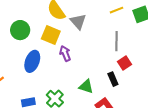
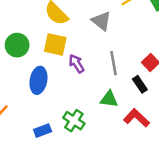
gray triangle: (78, 22) -> (101, 21), moved
gray line: (117, 41) -> (113, 63), moved

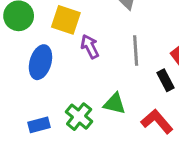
green triangle: (109, 99) -> (115, 104), moved

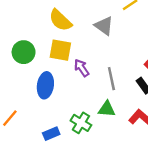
gray line: (136, 51) -> (111, 79), moved

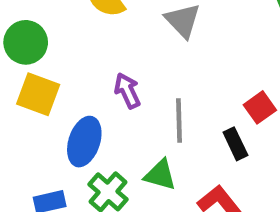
yellow square: (60, 50) -> (38, 94), moved
blue ellipse: (45, 85) -> (84, 142), moved

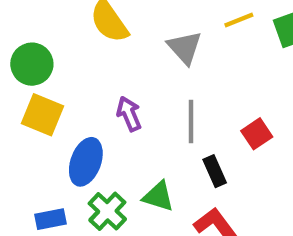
gray line: (179, 120) -> (191, 121), moved
black rectangle: (235, 144) -> (215, 171), moved

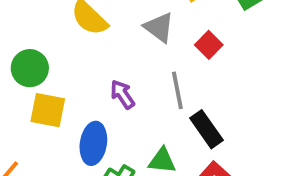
red square: (257, 134) -> (209, 45), moved
black rectangle: (215, 171) -> (206, 129), size x1.4

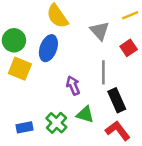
purple arrow: (122, 94) -> (73, 85), moved
blue ellipse: (93, 143) -> (48, 48), moved

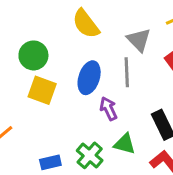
blue ellipse: (48, 48) -> (89, 78), moved
gray line: (103, 72) -> (127, 72), moved

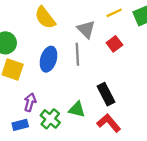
purple arrow: (108, 109) -> (30, 102), moved, turned 42

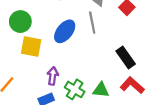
blue ellipse: (49, 59) -> (65, 31), turned 30
green triangle: (77, 109) -> (101, 90), moved

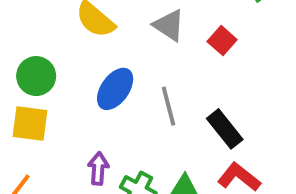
gray line: (92, 23) -> (168, 106), moved
yellow square: (31, 47) -> (30, 124), moved

